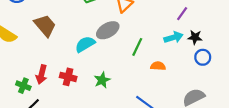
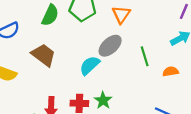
green line: (137, 47) -> (145, 56), turned -30
green star: (102, 80) -> (103, 100), moved

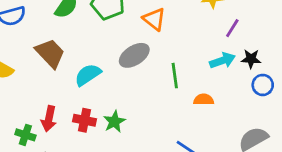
orange triangle: (121, 15) -> (154, 19), turned -36
cyan semicircle: (90, 65) -> (88, 75), moved

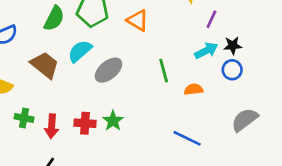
gray ellipse: (134, 55) -> (108, 70), moved
cyan semicircle: (88, 75) -> (80, 51), moved
blue circle: (263, 85) -> (232, 70), moved
green cross: (25, 135) -> (24, 118), moved

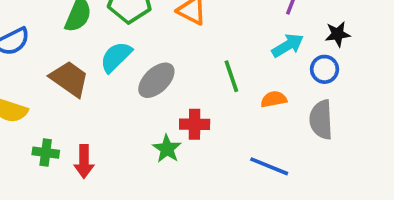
black star: (233, 46) -> (338, 34), moved
gray semicircle: (245, 120) -> (321, 120), moved, turned -52
red cross: (85, 123) -> (195, 124), moved

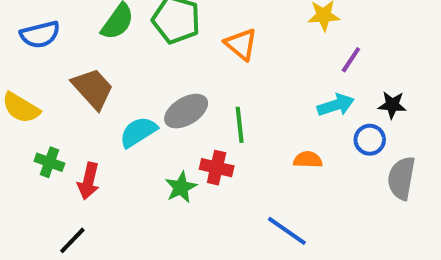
cyan semicircle: (116, 57) -> (138, 132), moved
green line: (231, 76) -> (240, 125), moved
gray semicircle: (321, 120) -> (401, 178), moved

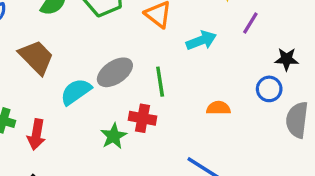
cyan arrow: (336, 105) -> (201, 40), moved

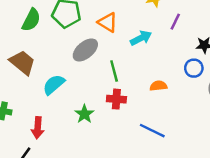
gray ellipse: (115, 72) -> (85, 50), moved
red cross: (143, 118) -> (116, 99), moved
red arrow: (36, 134) -> (38, 128), moved

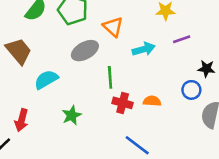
purple line: (175, 22) -> (182, 39), turned 35
red cross: (116, 99) -> (123, 103), moved

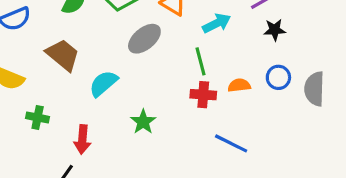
black star: (206, 69) -> (275, 30), moved
green line: (110, 77) -> (201, 61), moved
blue circle: (191, 90) -> (278, 77), moved

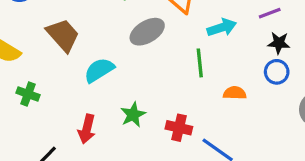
blue circle: (278, 77) -> (277, 72), moved
red cross: (203, 95) -> (179, 128), moved
red arrow: (82, 139) -> (87, 129), moved

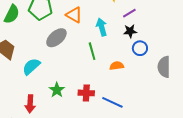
cyan arrow: (222, 27) -> (102, 27), turned -78
black star: (279, 43) -> (130, 31), moved

